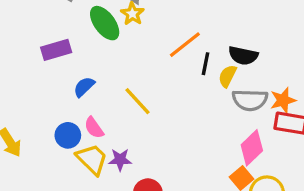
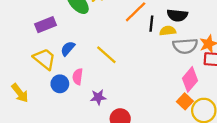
yellow semicircle: (227, 76) -> (168, 31), turned 63
pink semicircle: (94, 128) -> (78, 77), turned 49
yellow trapezoid: (92, 159) -> (45, 59), moved

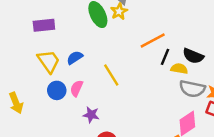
purple rectangle: (46, 25) -> (44, 25), moved
yellow arrow: (20, 93) -> (16, 103), moved

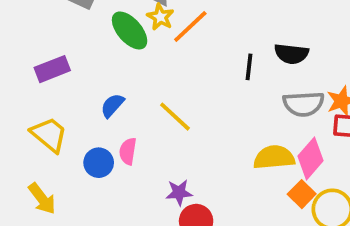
orange line: (153, 41) -> (190, 27), moved
yellow trapezoid: (49, 61) -> (49, 135), moved
yellow semicircle: (179, 69) -> (274, 157), moved, size x1.5
purple star: (91, 115) -> (179, 193), moved

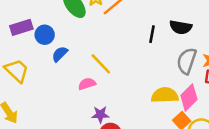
gray semicircle: (304, 104) -> (187, 61), turned 108
pink semicircle: (128, 151) -> (87, 84), moved, turned 60
blue circle: (99, 163) -> (45, 35), moved

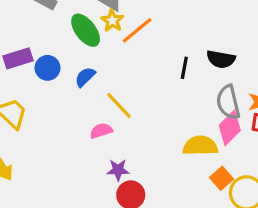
blue semicircle: (60, 54) -> (85, 77), moved
gray semicircle: (187, 61) -> (228, 102), turned -32
pink diamond: (189, 97) -> (230, 128), moved

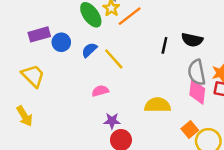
yellow line: (119, 105) -> (114, 59), moved
pink diamond: (230, 128) -> (197, 92), turned -40
yellow semicircle: (200, 146) -> (158, 105), moved

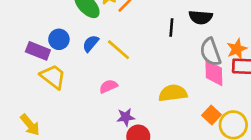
purple rectangle: (39, 34) -> (38, 51), moved, turned 45
yellow trapezoid: (33, 76) -> (53, 77), moved

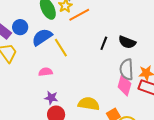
blue semicircle: (91, 44) -> (42, 37), size x1.5
yellow semicircle: (173, 93) -> (89, 104), moved

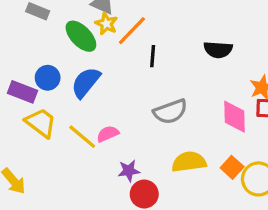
black line: (104, 43) -> (153, 56), moved
yellow line: (61, 48) -> (82, 137), moved
gray semicircle: (127, 69) -> (170, 112), moved, turned -90

